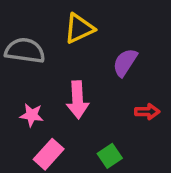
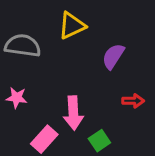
pink arrow: (78, 100) -> (73, 113), moved
pink star: (32, 115) -> (17, 98), moved

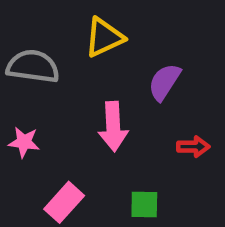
pink arrow: (73, 113) -> (113, 127), moved
green square: (99, 141) -> (144, 205), turned 35

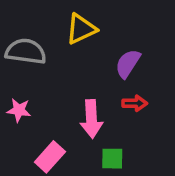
pink arrow: (113, 127) -> (91, 119), moved
red arrow: (193, 147) -> (135, 103), moved

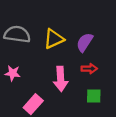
yellow triangle: (81, 29) -> (54, 39), moved
green square: (112, 159) -> (94, 96), moved

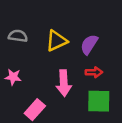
gray semicircle: (17, 34) -> (18, 36), size x0.7
green square: (94, 96) -> (99, 101), size x1.5

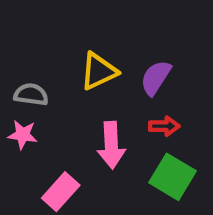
gray semicircle: (18, 36) -> (31, 94), moved
green square: (99, 101) -> (173, 177), turned 30

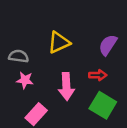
purple semicircle: (156, 78) -> (108, 45), moved
pink star: (23, 135) -> (25, 80), moved

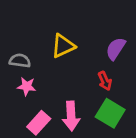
red arrow: (98, 75) -> (105, 81), turned 66
pink arrow: (66, 86) -> (71, 116), moved

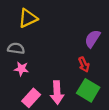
yellow triangle: (63, 46) -> (28, 18), moved

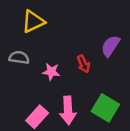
red arrow: (84, 65) -> (83, 64), moved
pink star: (21, 69) -> (51, 72), moved

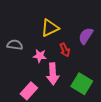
yellow triangle: (33, 22) -> (50, 28), moved
pink arrow: (68, 110) -> (53, 74), moved

